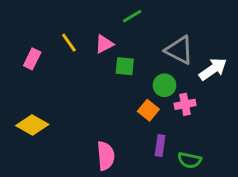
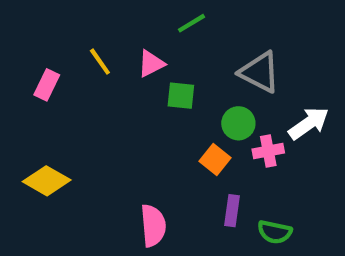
white arrow: (213, 69) -> (309, 123), moved

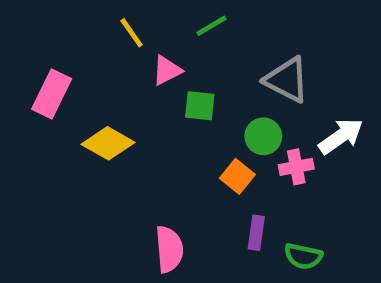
yellow line: (100, 62) -> (132, 33), moved
pink rectangle: (47, 85) -> (52, 94), size x1.4
yellow diamond: (47, 181) -> (108, 143), moved

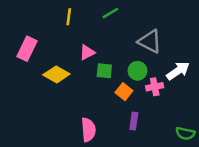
yellow line: (132, 33) -> (69, 17), turned 42
pink triangle: (167, 70) -> (87, 52), moved
green square: (200, 106) -> (104, 71), moved
green semicircle: (303, 256) -> (185, 133), moved

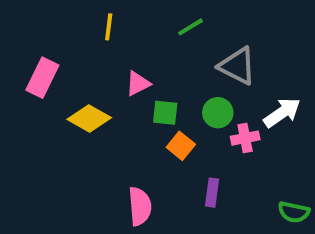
green line: (110, 13) -> (191, 27), moved
orange square: (124, 92) -> (181, 146), moved

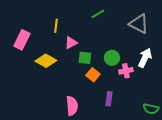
yellow line: (109, 27) -> (56, 26), moved
gray triangle: (237, 66) -> (139, 24), moved
white arrow: (282, 113) -> (145, 58), turned -30

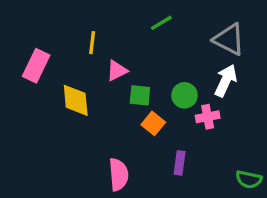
white arrow: (145, 58) -> (226, 81), moved
yellow diamond: (46, 61) -> (76, 100), turned 55

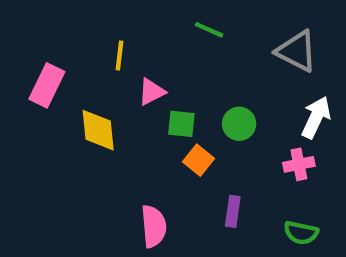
green line: (161, 23) -> (209, 30), turned 55
white arrow: (226, 81) -> (316, 117), moved
pink cross: (208, 117) -> (299, 164), moved
green semicircle: (249, 179) -> (301, 233), moved

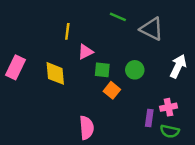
gray triangle: (297, 51) -> (152, 29), moved
pink rectangle: (47, 85) -> (16, 67), moved
pink cross: (299, 164) -> (168, 107), moved
purple rectangle: (233, 211) -> (149, 118), moved

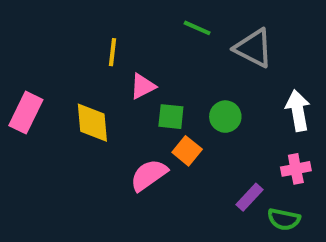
white arrow: (178, 66) -> (298, 111), turned -35
pink cross: (168, 107) -> (296, 169), moved
purple rectangle: (149, 118) -> (250, 197), turned 35
pink semicircle: (87, 128) -> (149, 175), moved, turned -120

